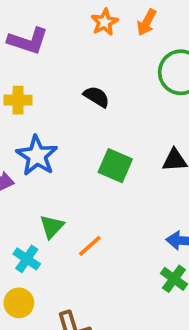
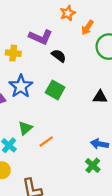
orange arrow: (147, 22) -> (87, 28), moved
purple L-shape: (28, 41) -> (41, 37), moved
green square: (115, 166) -> (55, 90), moved

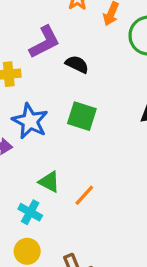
purple L-shape: (41, 37) -> (44, 42), turned -40
green triangle: (25, 128) -> (49, 182), turned -40

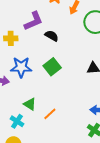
green square: (82, 116) -> (52, 67), turned 30
blue star: (30, 121) -> (21, 67), turned -30

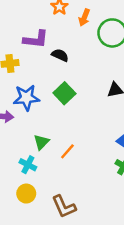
purple L-shape: (33, 21) -> (36, 39), turned 35
green triangle: (30, 104) -> (41, 142), turned 48

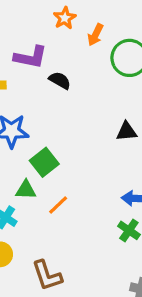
green square: (64, 93) -> (44, 162), moved
green triangle: (41, 142) -> (26, 190), turned 42

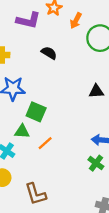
purple L-shape: (30, 57) -> (28, 20), moved
green square: (44, 162) -> (36, 112), turned -30

